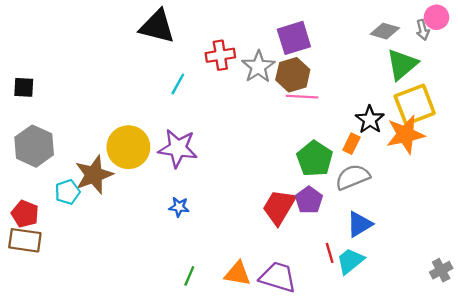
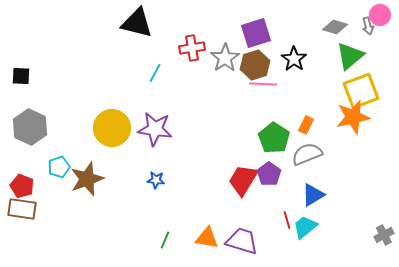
black star: (370, 120) -> (294, 59), moved
brown star: (94, 175) -> (87, 179), moved

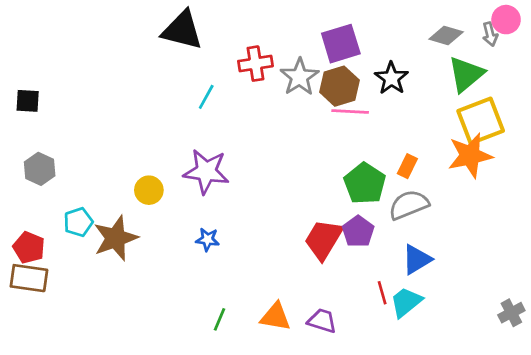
gray hexagon: (30, 127) -> (40, 169), size x0.7
yellow circle: (112, 128) -> (149, 190), moved, size x0.6
purple trapezoid: (242, 241) -> (322, 321), size x0.7

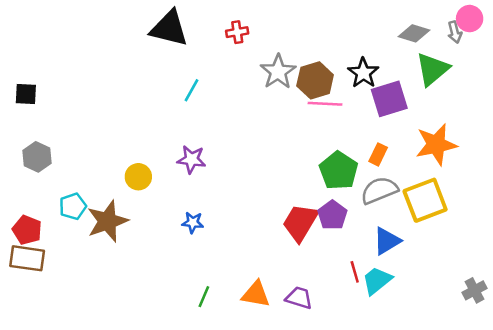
purple square: (341, 44) -> (389, 99), moved
red cross: (255, 64) -> (237, 32), moved, size x0.7
yellow square: (481, 121) -> (425, 200), moved
purple star: (206, 171) -> (191, 159), size x0.7

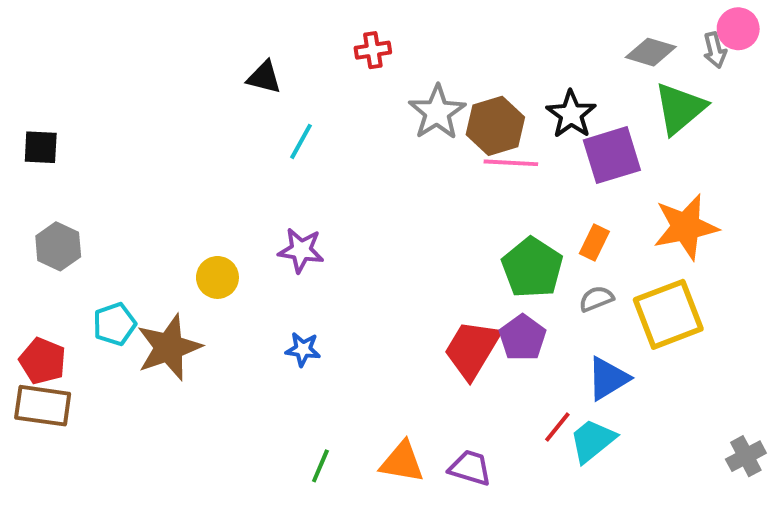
black triangle: (169, 28) -> (264, 77), moved, size x0.6
gray semicircle: (379, 190) -> (596, 299), size x0.6
red line: (355, 272) -> (557, 427), turned 55

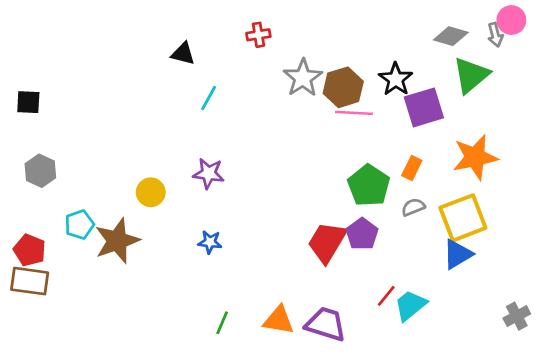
blue triangle: (608, 378) -> (458, 254), moved
purple trapezoid: (470, 468) -> (326, 324), size x1.4

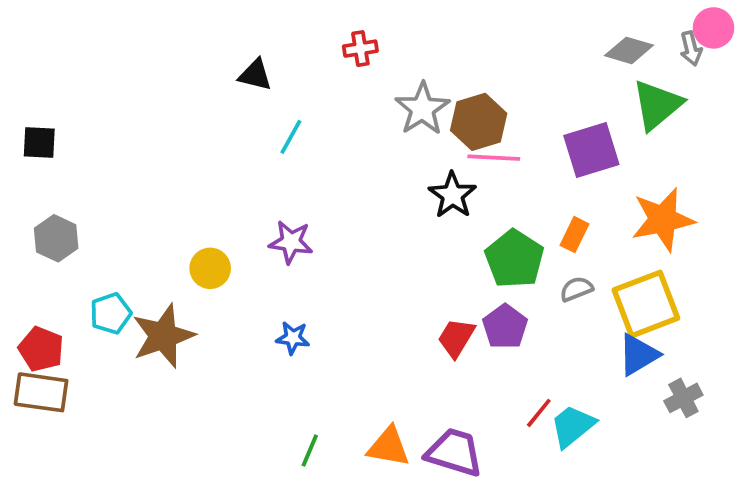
black star: (396, 79) -> (452, 195), moved
red trapezoid: (327, 242) -> (456, 338), size x0.7
gray cross: (517, 316) -> (683, 398), moved

